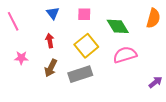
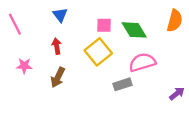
pink square: (84, 14) -> (104, 25), moved
gray rectangle: (80, 74) -> (123, 84), moved, size x0.7

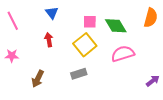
pink star: (24, 66) -> (12, 56), moved
brown arrow: (58, 77) -> (38, 79), moved
gray rectangle: (123, 84) -> (79, 74), moved

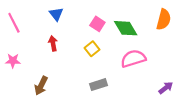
pink square: (90, 22) -> (97, 24), turned 32
yellow square: (85, 45) -> (92, 49), size x0.6
gray rectangle: (79, 74) -> (99, 85), moved

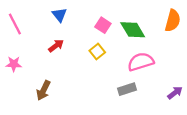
red arrow: (53, 43) -> (56, 46), turned 64
gray rectangle: (99, 85) -> (127, 89), moved

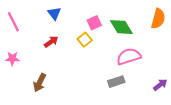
pink square: (103, 25) -> (94, 23), turned 32
yellow square: (97, 51) -> (85, 40), moved

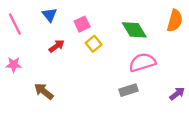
blue triangle: (54, 13) -> (50, 15), moved
pink square: (94, 23) -> (82, 24), moved
brown arrow: (40, 83) -> (44, 91), turned 102

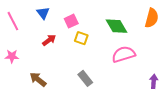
yellow square: (94, 44) -> (81, 38), turned -32
gray rectangle: (128, 90) -> (85, 78), moved, turned 70
purple arrow: (177, 94) -> (154, 81), turned -48

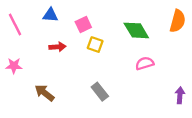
blue triangle: (43, 13) -> (50, 15), turned -48
red arrow: (49, 40) -> (57, 47), turned 32
pink semicircle: (124, 54) -> (145, 63), size x0.7

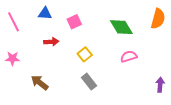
yellow square: (95, 45) -> (85, 54), moved, turned 32

